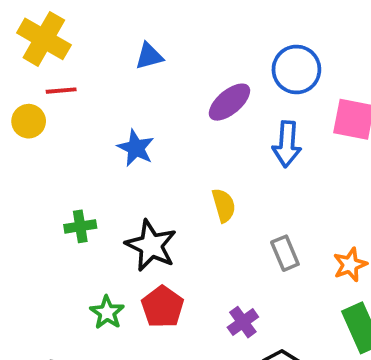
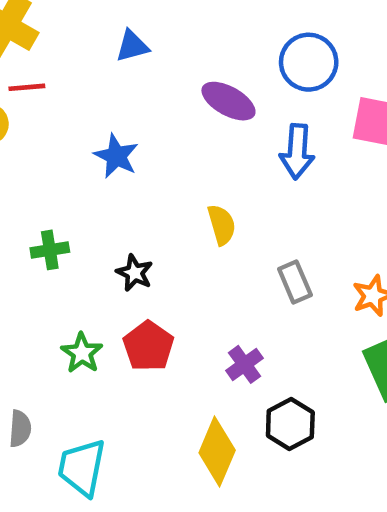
purple ellipse: (229, 102) -> (228, 101), turned 69
black star: (151, 246) -> (135, 273), size x0.6

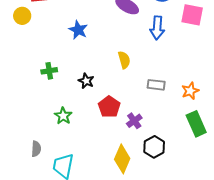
gray rectangle: (295, 282) -> (156, 85), turned -60
red pentagon: (148, 346) -> (109, 107), moved

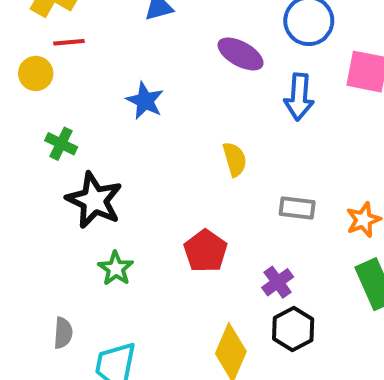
green cross: (49, 71) -> (61, 144), moved, turned 35
black star: (86, 81) -> (94, 200), moved, size x1.8
purple cross: (134, 121) -> (278, 282), moved

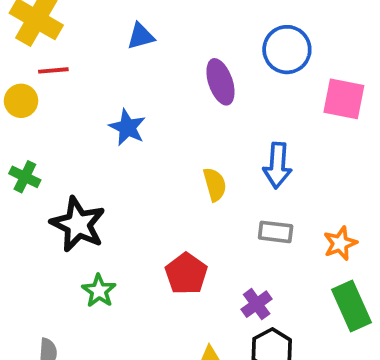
purple ellipse: (241, 54) -> (220, 82), turned 42
blue arrow: (299, 97) -> (277, 165), moved
green cross: (61, 144) -> (25, 177), moved

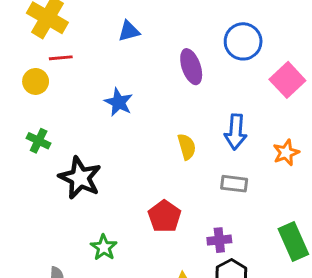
pink square: (344, 99) -> (287, 80), turned 36
orange star: (340, 243) -> (286, 153), moved
green star: (99, 291) -> (104, 247), moved
purple cross: (257, 304) -> (219, 240), turned 30

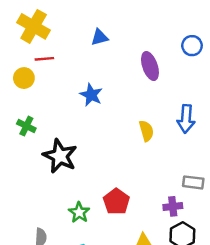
blue circle: (243, 41) -> (192, 46), size x0.7
gray rectangle: (234, 184) -> (193, 182), moved
red pentagon: (164, 216) -> (116, 202), moved

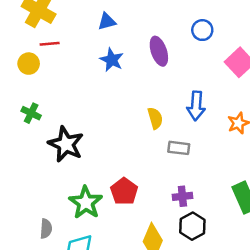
blue star: (91, 95) -> (112, 60), moved
gray rectangle: (193, 182) -> (179, 148), moved
green star: (79, 212) -> (86, 203), size x1.5

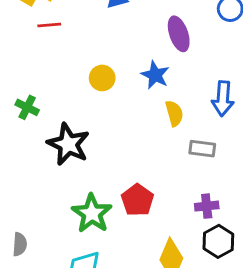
blue star: (112, 60) -> (155, 75), moved
yellow circle: (29, 64) -> (102, 78), moved
gray semicircle: (46, 229) -> (20, 244), moved

